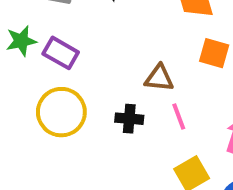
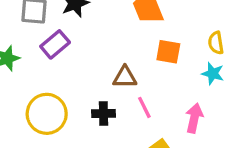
purple rectangle: (61, 53) -> (55, 44), moved, turned -64

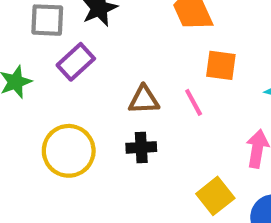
brown triangle: (125, 77) -> (144, 100), moved
pink line: (144, 107) -> (194, 102), moved

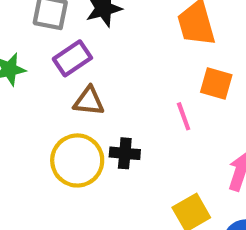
brown triangle: (144, 100) -> (89, 101), moved
yellow circle: (69, 151) -> (77, 160), moved

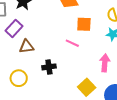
pink line: (184, 116) -> (72, 43), turned -32
yellow circle: (77, 160) -> (19, 78), moved, size x0.7

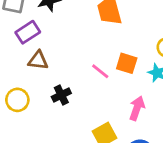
orange square: (84, 24) -> (127, 63), moved
black cross: (49, 67) -> (61, 95), turned -32

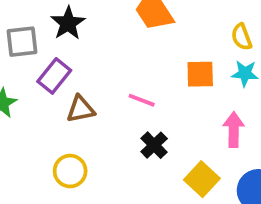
pink line: (100, 71) -> (142, 100), moved
black cross: (61, 95) -> (154, 145), moved

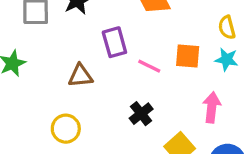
purple rectangle: (54, 76) -> (114, 42), moved, turned -60
pink line: (142, 100) -> (149, 66), moved

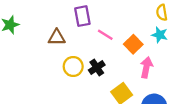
orange square: (188, 56) -> (133, 44), moved, turned 36
yellow circle: (66, 129) -> (73, 66), moved

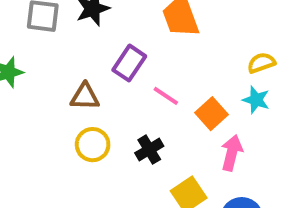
yellow semicircle: (162, 12) -> (261, 63), turned 77
purple rectangle: (82, 16) -> (129, 63), turned 42
yellow circle: (73, 66) -> (93, 145), moved

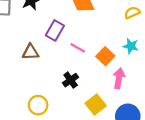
yellow semicircle: (261, 63) -> (132, 13), moved
yellow circle: (93, 145) -> (38, 105), moved

